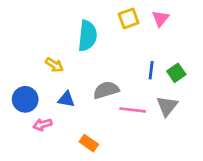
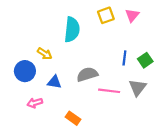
blue circle: (25, 99) -> (25, 71), moved

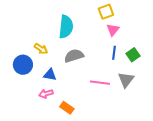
yellow square: (106, 15) -> (106, 12), moved
pink triangle: (132, 15) -> (113, 30), moved
gray semicircle: (87, 74) -> (74, 56), moved
pink arrow: (35, 103) -> (46, 94), moved

